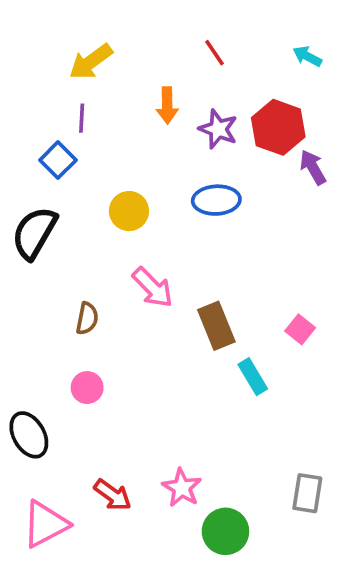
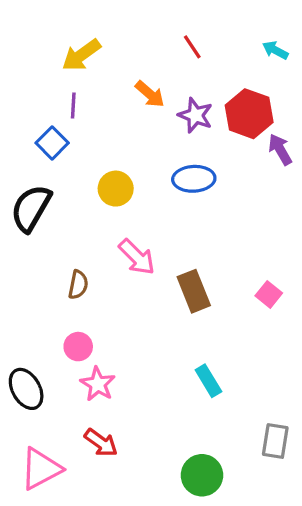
orange arrow: (167, 105) -> (150, 94), turned -48
cyan rectangle: (253, 377) -> (208, 381), moved
pink star: (182, 488) -> (98, 384), moved

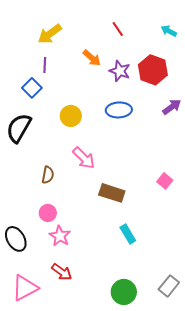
purple arrow: (280, 149) -> (172, 107), moved, turned 84
brown rectangle: (194, 291) -> (112, 193), moved, turned -50
gray rectangle: (275, 441) -> (169, 286), moved, turned 30

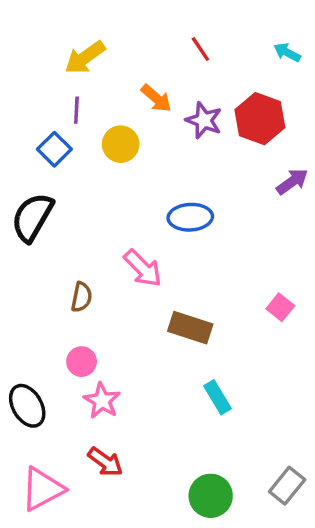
blue ellipse: (119, 110) -> (190, 217), moved
yellow circle: (71, 116) -> (121, 144), moved

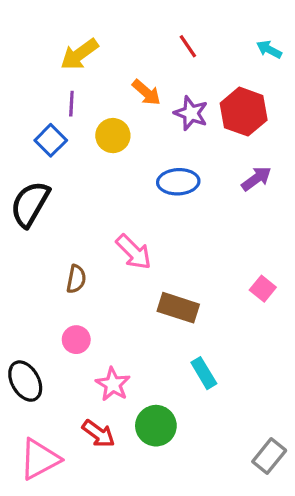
purple arrow: (292, 182) -> (256, 179), moved
blue ellipse: (190, 217) -> (178, 182), moved
pink star: (102, 401) -> (113, 384), moved
green circle: (211, 496) -> (156, 426), moved

